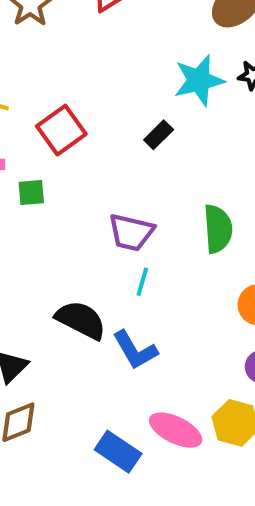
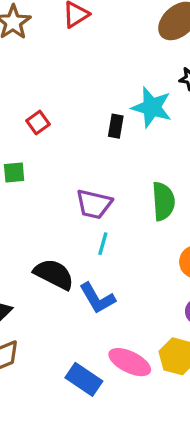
cyan star: (199, 80) -> (152, 107), moved, turned 30
red square: (61, 130) -> (38, 123), size x0.6
black rectangle: (159, 135) -> (116, 126), turned -35

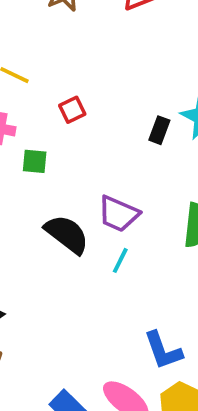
black semicircle: (54, 274) -> (67, 234), moved
blue L-shape: (97, 298) -> (163, 350), moved

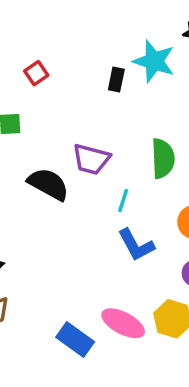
cyan line: (120, 260) -> (123, 201), moved
blue L-shape: (163, 350) -> (136, 245), moved

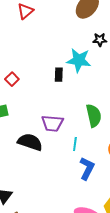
blue L-shape: (136, 245) -> (87, 168), turned -115

